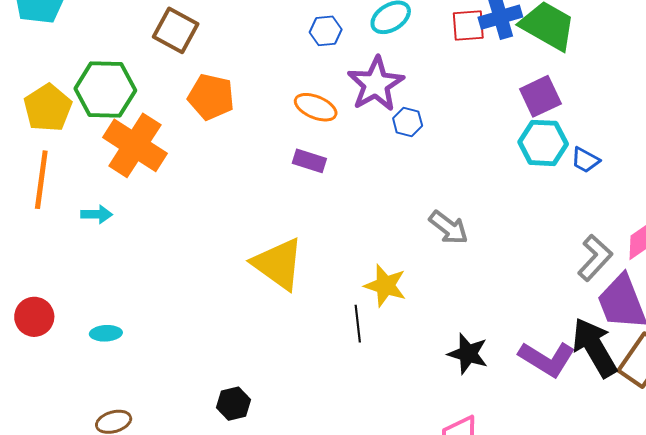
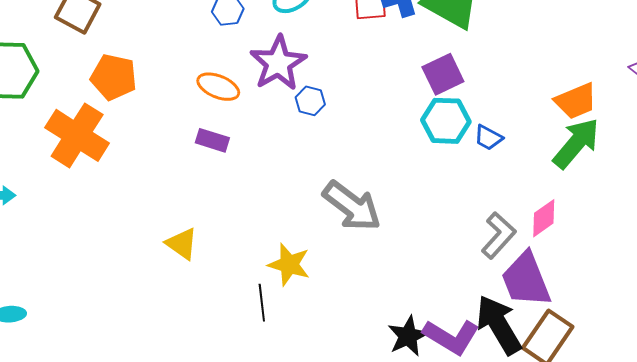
orange cross: (135, 145) -> (77, 135), moved
gray arrow: (449, 228) -> (352, 206), size x1.5
yellow triangle: (278, 264) -> (182, 244), size x0.6
black star: (468, 354) -> (408, 336), moved, turned 30

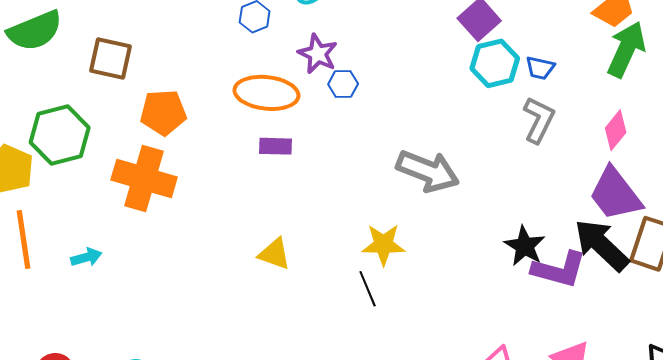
purple star: (278, 63) -> (318, 54), size x0.7
orange ellipse: (218, 87) -> (266, 93), size x1.5
blue hexagon: (310, 101) -> (343, 84), moved
gray L-shape: (499, 235) -> (539, 120), moved
black star: (408, 336) -> (525, 246), moved

